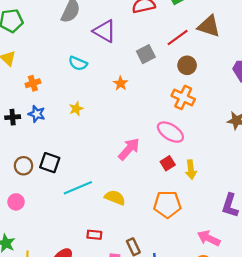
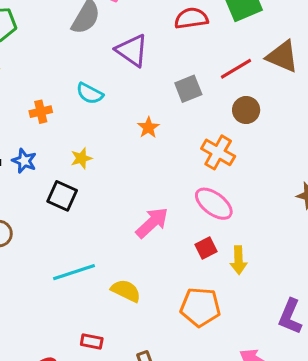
orange cross: (33, 83) -> (41, 112), moved
orange cross: (183, 97) -> (218, 152), moved
black square: (50, 163) -> (62, 196), moved

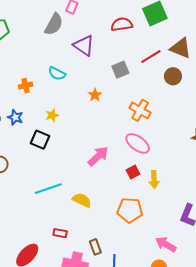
brown circle: (246, 110) -> (173, 76), moved

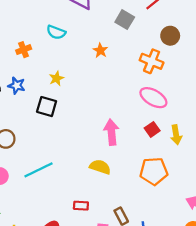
gray square: (120, 70) -> (125, 20), turned -30
brown circle: (173, 76) -> (170, 36), moved
pink arrow: (98, 156) -> (111, 132), moved, turned -45
cyan line: (48, 189) -> (38, 170), moved

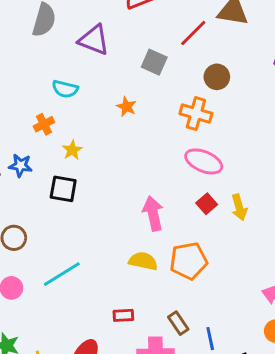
orange cross: (24, 50) -> (44, 124), moved
orange pentagon: (154, 171) -> (189, 261), moved

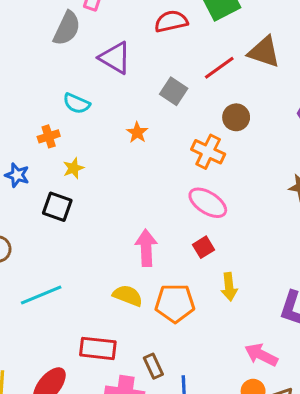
yellow arrow: (239, 207) -> (229, 287), moved
red rectangle: (123, 315) -> (98, 348), size x1.6

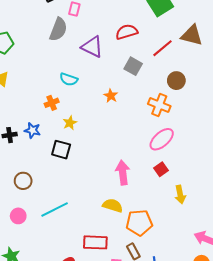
red semicircle: (171, 21) -> (127, 32), moved
pink ellipse: (208, 203) -> (162, 139), turned -70
orange pentagon: (175, 303) -> (139, 223), moved

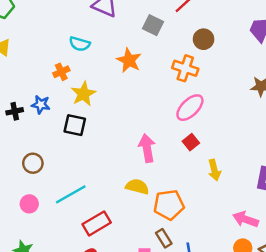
orange star: (111, 96) -> (129, 60), size x1.5
yellow star: (70, 123) -> (83, 94), size x1.5
red rectangle: (95, 242) -> (97, 223), moved, turned -30

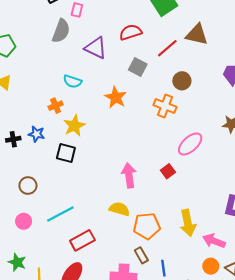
pink ellipse: (190, 108) -> (190, 144), moved
yellow arrow: (214, 170) -> (188, 223), moved, size x1.4

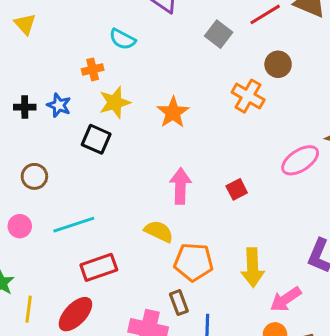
orange star: (116, 97) -> (173, 112), moved
pink ellipse: (190, 144) -> (300, 160), moved
pink arrow: (214, 241) -> (286, 299), turned -65

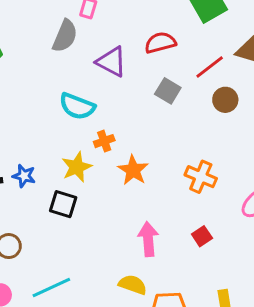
cyan semicircle: (122, 39) -> (77, 106), size x1.4
brown circle: (278, 64) -> (225, 100), moved
orange cross: (93, 69) -> (104, 141), moved
orange cross: (248, 96) -> (201, 177), moved

